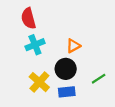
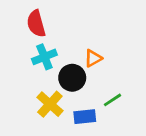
black circle: (66, 69) -> (72, 78), moved
green line: (99, 79) -> (112, 100), moved

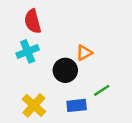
cyan cross: (44, 57) -> (28, 51), moved
yellow cross: (50, 104) -> (34, 105), moved

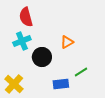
black circle: (65, 70) -> (42, 57), moved
yellow cross: (34, 105) -> (14, 84), moved

